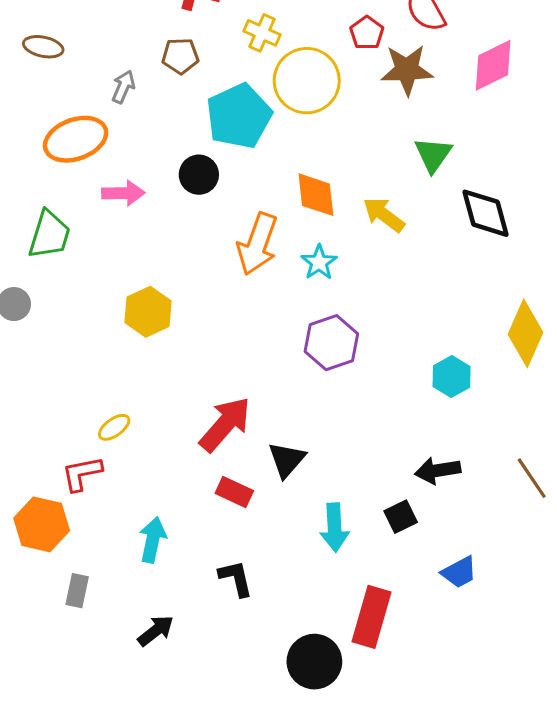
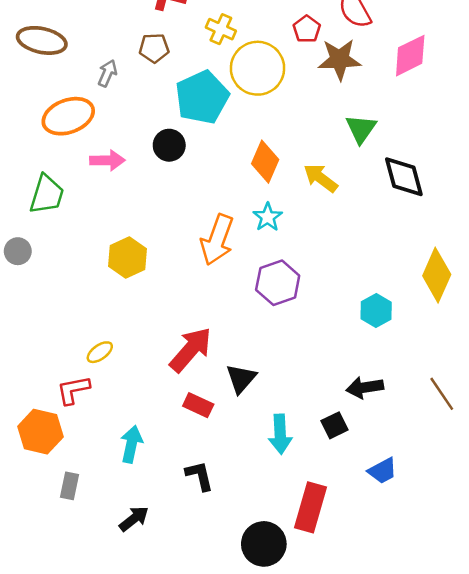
brown ellipse: (43, 47) -> (42, 40), size x1.5
orange diamond: (316, 195) -> (265, 162), turned 30
orange arrow: (257, 244) -> (217, 240), moved

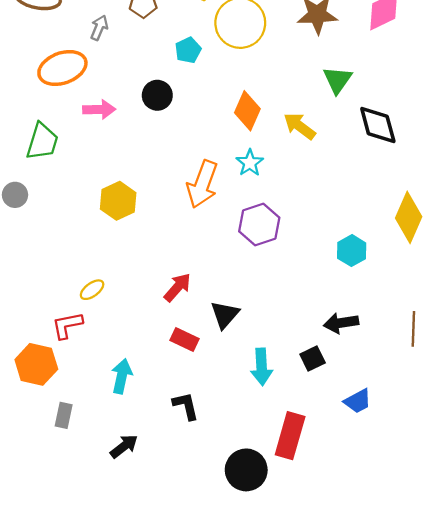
cyan pentagon: (202, 97) -> (188, 50), size x0.5
red arrow: (191, 350) -> (177, 287), size x0.7
brown line: (442, 394) -> (413, 329), turned 36

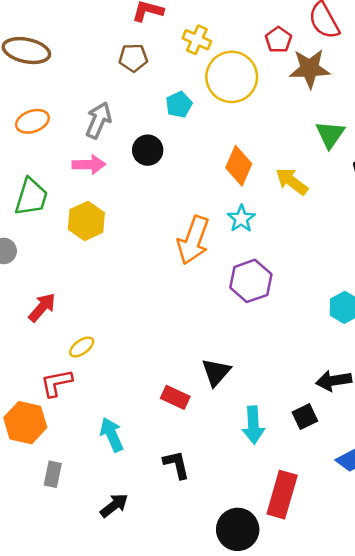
gray arrow: (99, 28) -> (98, 120), moved, size x1.4
orange ellipse: (62, 68) -> (32, 121), moved, size x0.7
yellow hexagon: (118, 201) -> (86, 221), moved
red arrow: (177, 287) -> (42, 307), moved
cyan arrow: (122, 376) -> (112, 435), turned -36

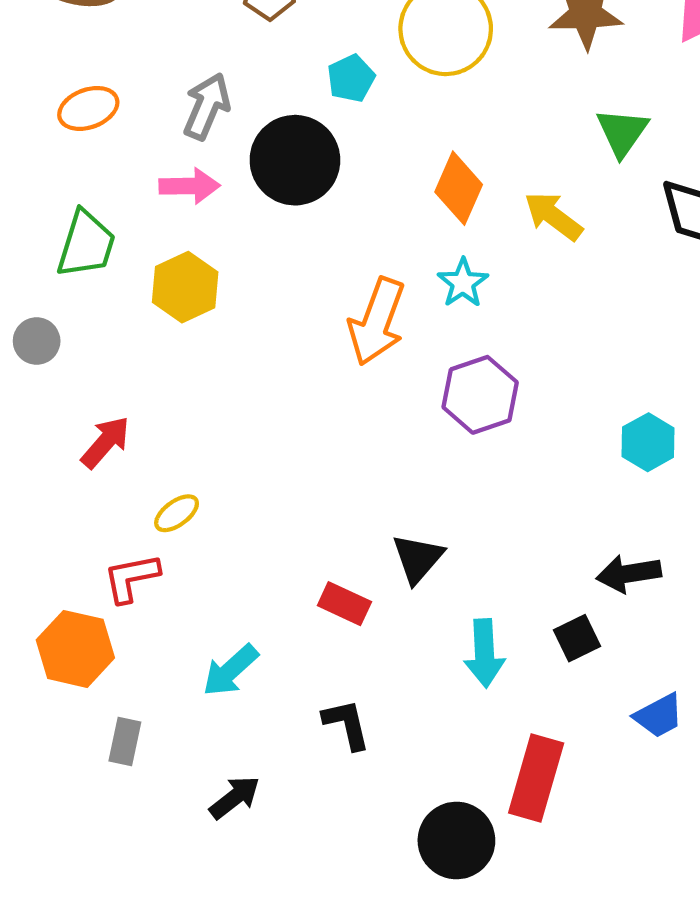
black circle: (148, 150) -> (295, 160), size x1.6
cyan arrow: (112, 435) -> (230, 670), turned -108

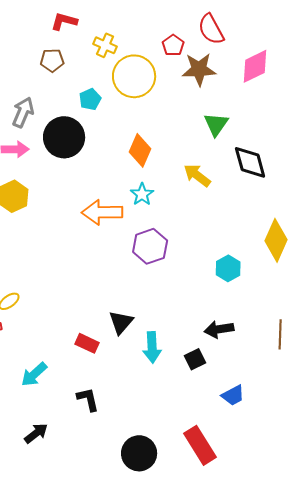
yellow arrow: (553, 216) -> (197, 175), moved
orange arrow: (377, 322) -> (102, 212), turned 69
cyan arrow: (484, 653) -> (152, 347), moved
red rectangle: (536, 778) -> (200, 445), moved, turned -48

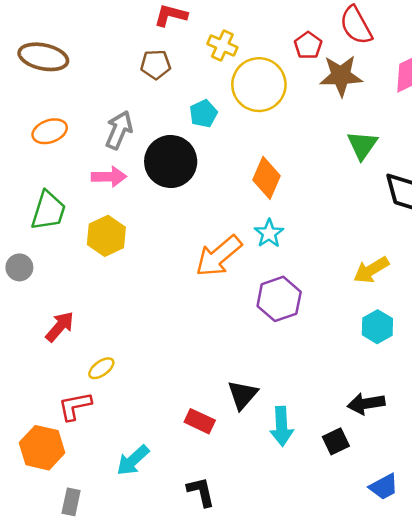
yellow arrow: (197, 175) -> (371, 270), moved, turned -68
orange arrow: (102, 212) -> (219, 256), turned -39

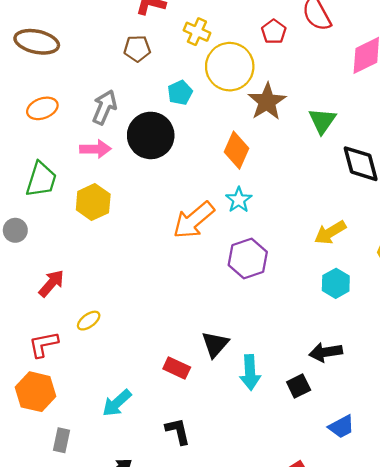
brown star: (341, 76) -> (267, 102), moved, turned -30
red L-shape: (75, 406) -> (43, 344), moved

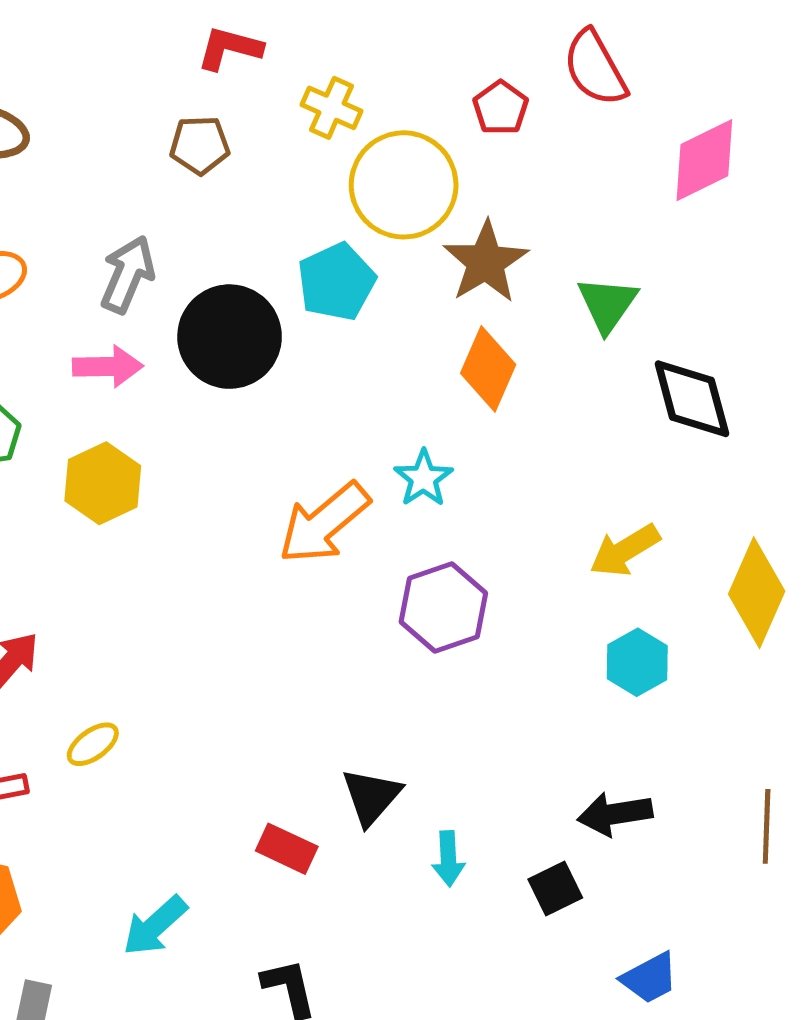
cyan pentagon: (180, 93) -> (336, 282), moved, size x1.4
orange diamond: (236, 150) -> (488, 369), moved
cyan arrow: (250, 372) -> (448, 859), size x0.7

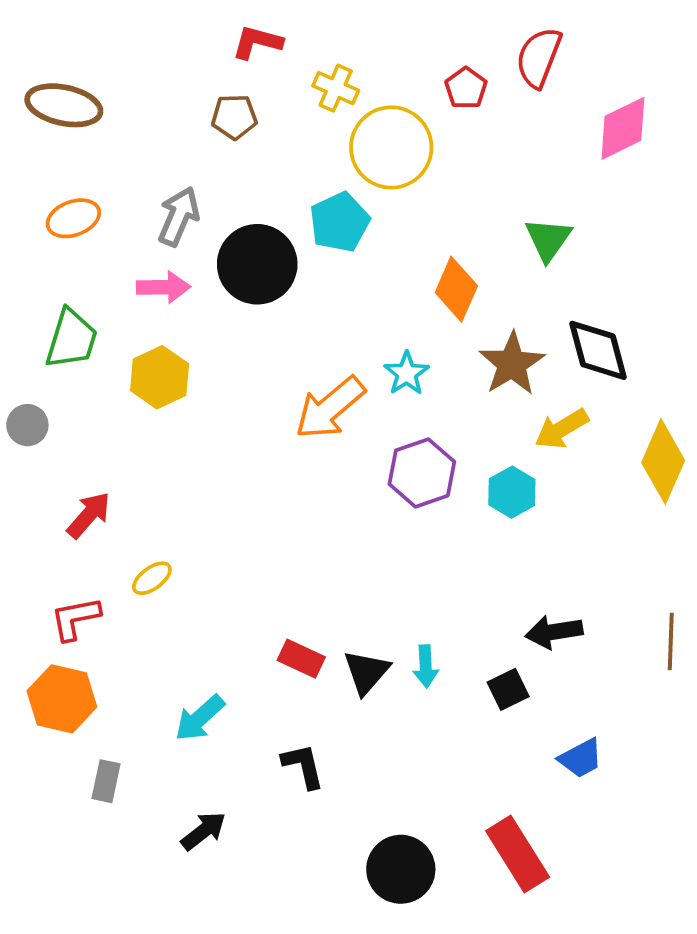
red semicircle: (595, 68) -> (539, 57), turned 50
brown star: (486, 262) -> (512, 364), moved
black diamond: (692, 399) -> (598, 350), moved
cyan hexagon: (637, 662) -> (512, 492), moved
black triangle: (371, 796) -> (366, 672), moved

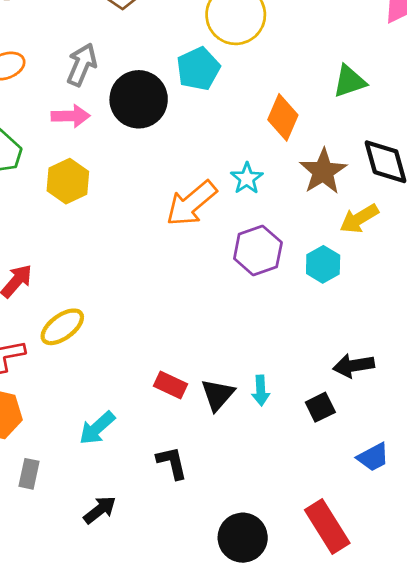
green triangle: (548, 239) -> (349, 81), turned 36
yellow ellipse: (152, 578) -> (62, 327), size x1.5

